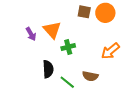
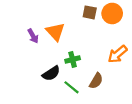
green cross: (68, 47) -> (73, 59), moved
black semicircle: (48, 69) -> (51, 73), turned 60
brown semicircle: (90, 76) -> (96, 81), turned -70

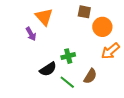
orange circle: (112, 13) -> (102, 27), moved
orange triangle: (55, 32) -> (44, 17), moved

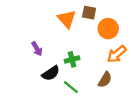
orange triangle: (44, 17) -> (67, 19), moved
purple arrow: (31, 34) -> (37, 49), moved
brown semicircle: (90, 76) -> (105, 80), moved

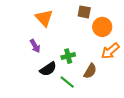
orange triangle: (67, 19) -> (44, 18), moved
brown semicircle: (105, 80) -> (90, 71), moved

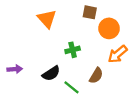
purple arrow: (35, 46) -> (15, 69), moved, turned -64
green cross: (68, 56) -> (73, 50), moved

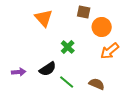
green cross: (73, 50) -> (68, 47), turned -32
purple arrow: (15, 69) -> (19, 72), moved
brown semicircle: (96, 76) -> (97, 84), moved, turned -98

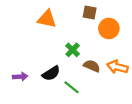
orange triangle: (44, 18) -> (47, 19), turned -36
orange arrow: (110, 51) -> (117, 67), moved, turned 54
brown semicircle: (97, 84) -> (92, 66), moved

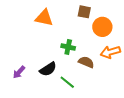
green cross: (73, 50) -> (68, 47), turned -32
orange arrow: (117, 67) -> (110, 52), moved, turned -30
purple arrow: (20, 77) -> (19, 72), turned 136

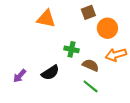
brown square: (84, 12) -> (88, 12), turned -32
green line: (67, 82) -> (91, 86), moved

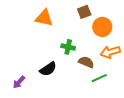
purple arrow: (20, 76) -> (19, 82), moved
green line: (91, 86) -> (99, 78), moved, turned -63

